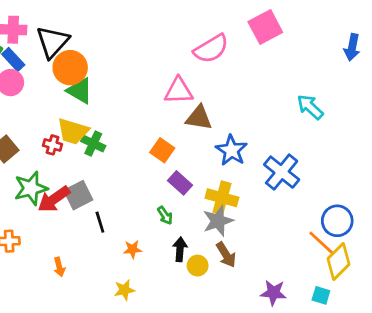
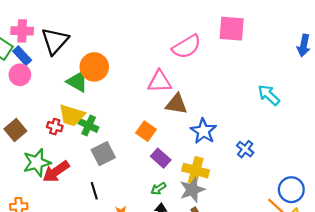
pink square: (265, 27) -> (232, 29), turned 32
orange circle: (70, 68) -> (94, 67), moved
blue cross: (282, 172) -> (245, 149), size x0.6
gray square: (78, 195) -> (103, 154), moved
green arrow: (165, 215) -> (158, 189), moved, turned 91

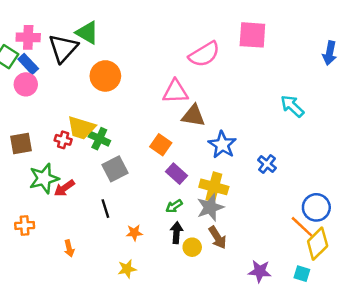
green triangle: (77, 82) -> (87, 33), moved
brown square: (15, 130) -> (21, 143), turned 30
red arrow: (56, 172) -> (64, 188), size x0.7

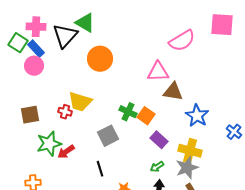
green cross: (99, 139) -> (128, 112), moved

